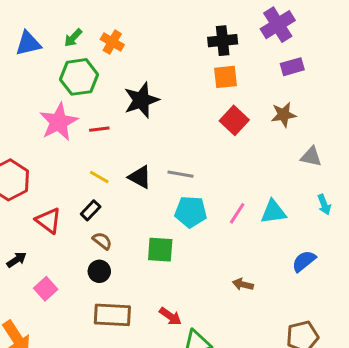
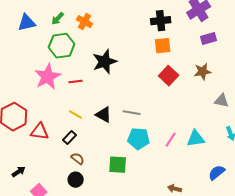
red triangle: (48, 221) -> (40, 132), moved, turned -30

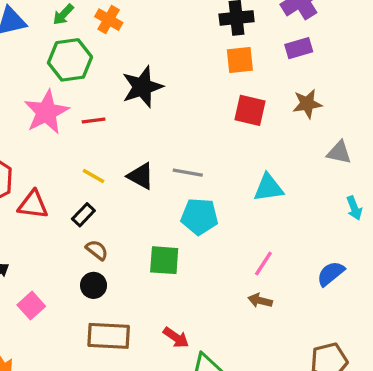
purple rectangle: (209, 39) -> (299, 48), moved
red square: (169, 76) -> (250, 110), turned -30
cyan triangle: (196, 139) -> (268, 188), moved
pink line: (171, 140) -> (263, 264), moved

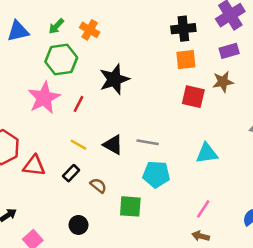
brown star: (307, 104) -> (223, 82), moved
red line: (94, 121) -> (78, 104), turned -56
brown semicircle: (97, 250) -> (98, 185), moved

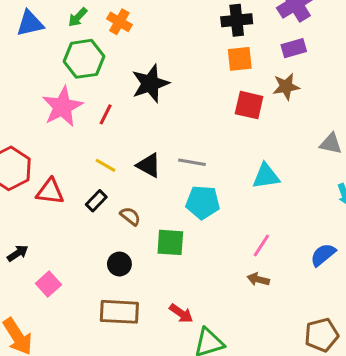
black circle: (78, 225) -> (119, 264), moved

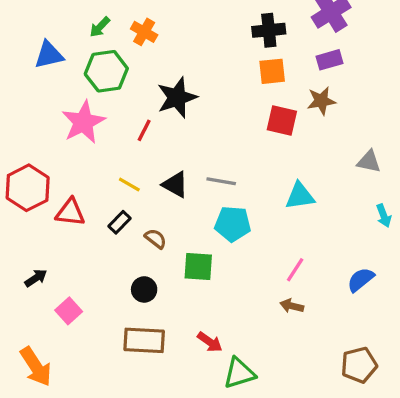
blue triangle: (30, 23) -> (49, 55), moved
red line: (106, 114) -> (144, 130), moved

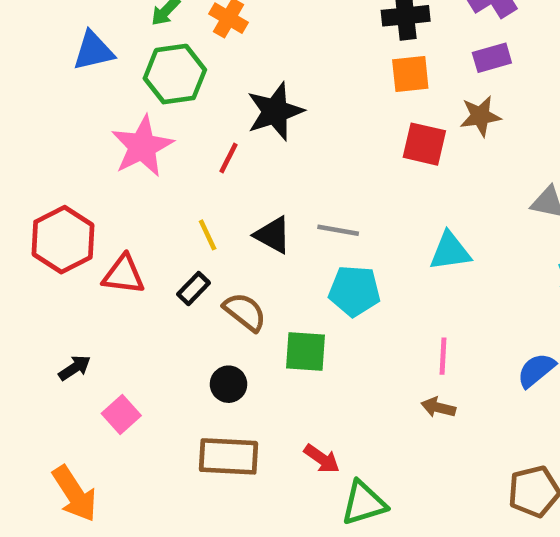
yellow line: (129, 184) -> (208, 235), turned 35
brown semicircle: (156, 239) -> (245, 312), size x1.4
pink line: (295, 270) -> (443, 356), turned -30

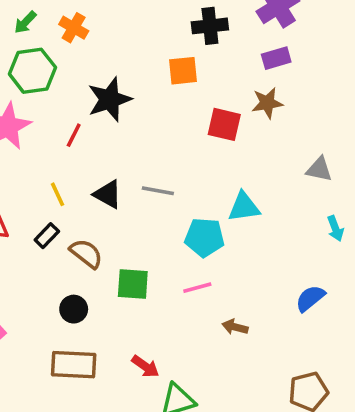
orange square: (410, 74) -> (183, 71), moved
cyan pentagon: (354, 291) -> (205, 237), moved
pink line: (443, 356) -> (197, 288), moved, turned 72

